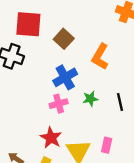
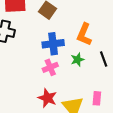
orange L-shape: (100, 57) -> (84, 34), moved
blue cross: (65, 77) -> (53, 44), turned 30

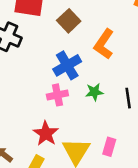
orange L-shape: (84, 34) -> (104, 44), moved
blue cross: (53, 44) -> (67, 65), turned -35

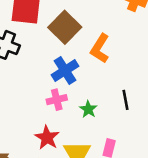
brown square: (69, 21) -> (65, 27), size x1.4
green star: (94, 92) -> (88, 109), moved, turned -30

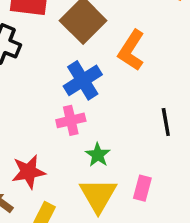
green star: (88, 109) -> (98, 155), moved
red star: (47, 138) -> (29, 172), moved, turned 30

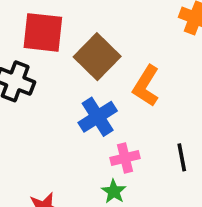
pink cross: (71, 120) -> (125, 158), moved

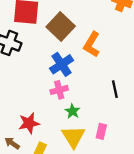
pink cross: (125, 158) -> (59, 90), moved

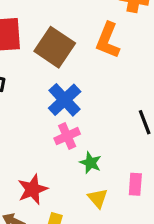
orange L-shape: (92, 44) -> (108, 40), moved
yellow triangle: (73, 137) -> (98, 198), size x0.6

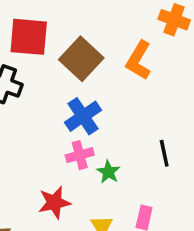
green star: (90, 163) -> (108, 172), moved
red star: (33, 189) -> (54, 202), moved

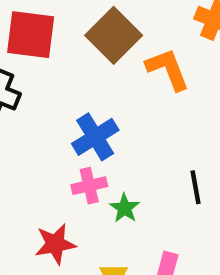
brown square: (81, 59) -> (114, 35), moved
orange L-shape: (139, 60) -> (168, 69), turned 126

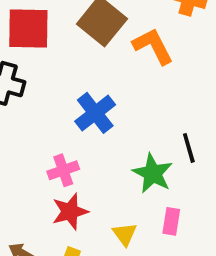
pink cross: (89, 186) -> (63, 170), moved
green star: (125, 208) -> (153, 173), moved, size x1.5

